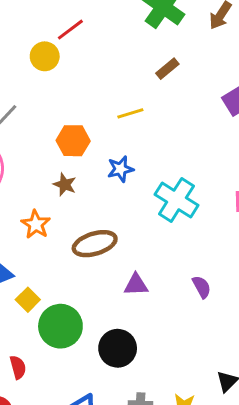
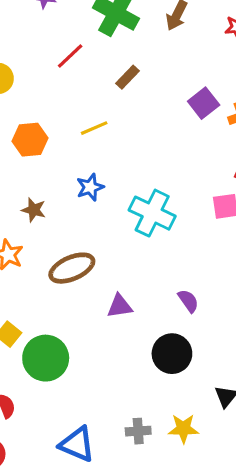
red line: (70, 30) -> (70, 56), moved
orange hexagon: (73, 141) -> (30, 140), moved
black circle: (118, 348) -> (172, 354), moved

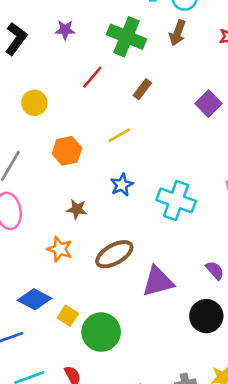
purple triangle: (120, 306) -> (158, 281), size x1.5

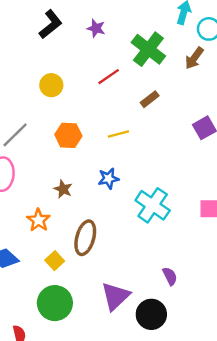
brown ellipse: (114, 254) -> (85, 238), turned -60
purple triangle: (158, 281) -> (116, 296), moved, turned -44
yellow square: (68, 316) -> (55, 261), moved

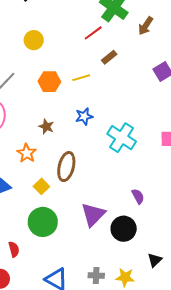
brown arrow: (194, 58) -> (146, 26), moved
red line: (109, 77) -> (93, 33), moved
brown rectangle: (150, 99) -> (109, 57), moved
yellow line: (118, 134) -> (81, 78), moved

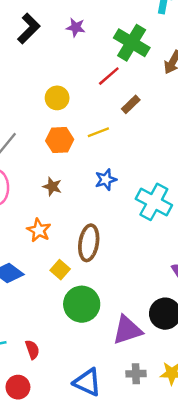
yellow circle: (34, 40) -> (57, 98), moved
brown star: (46, 127) -> (52, 187), moved
purple triangle: (93, 215) -> (127, 330), moved, turned 32
green circle: (43, 222) -> (82, 304), moved

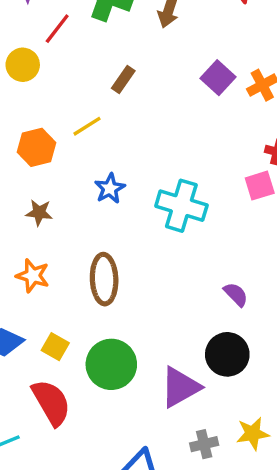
red line: (109, 76) -> (57, 29), moved
yellow circle: (57, 98) -> (23, 65), moved
yellow square: (60, 270) -> (55, 347), moved
red semicircle: (32, 350) -> (51, 402), moved, size x1.8

